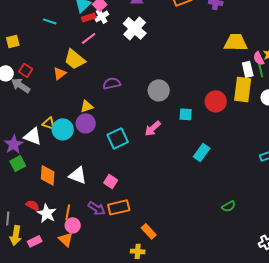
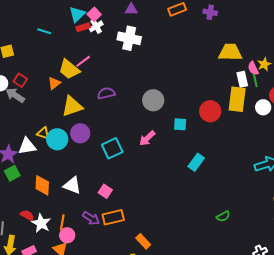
white cross: (135, 28) -> (129, 38), turned -30
pink line: (89, 38) -> (83, 61), moved
yellow triangle: (87, 106) -> (72, 106), moved, size x1.6
white triangle: (33, 136) -> (27, 146), turned -30

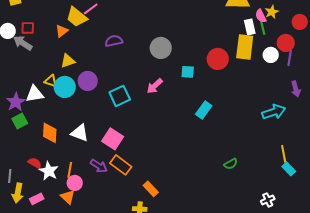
red square: (20, 80) -> (28, 28), turned -32
yellow triangle: (72, 106) -> (68, 61), moved, size x0.7
pink square: (105, 191) -> (113, 139), size x1.5
orange rectangle: (113, 217) -> (121, 165), turned 50

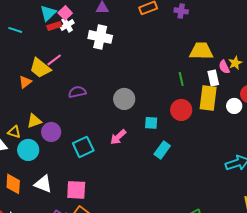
green line: (263, 28) -> (181, 79), moved
yellow triangle: (68, 61) -> (34, 121), moved
cyan circle: (65, 87) -> (28, 150), moved
cyan rectangle: (204, 110) -> (162, 150), moved
pink square: (113, 139) -> (76, 190), turned -30

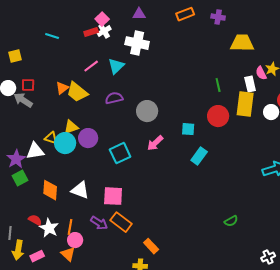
cyan triangle: (48, 13) -> (116, 66), moved
yellow trapezoid: (201, 51) -> (242, 43), moved
yellow trapezoid: (40, 68) -> (77, 92), moved
gray circle: (124, 99) -> (147, 111), moved
cyan circle: (28, 150) -> (65, 143), moved

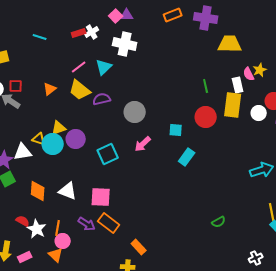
purple cross: (218, 17) -> (206, 18), size x1.6
pink square: (102, 19) -> (116, 16), moved
yellow trapezoid: (77, 92) -> (80, 90), moved

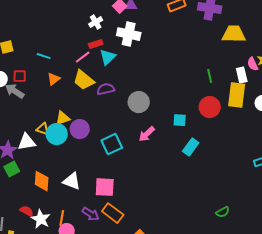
red rectangle: (79, 33) -> (96, 44), moved
cyan line: (40, 37) -> (44, 56), moved

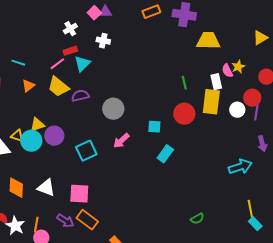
white cross: (129, 34) -> (103, 41), size x0.6

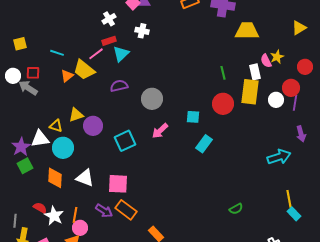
yellow trapezoid: (58, 87) -> (84, 70), moved
cyan circle: (31, 141) -> (63, 148), moved

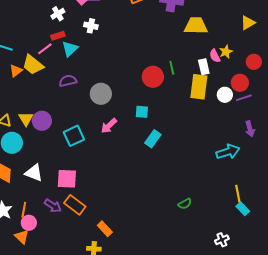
purple line: (295, 103) -> (244, 98), turned 63
red circle: (223, 104) -> (153, 77), moved
yellow triangle: (76, 115) -> (26, 119), moved, turned -42

